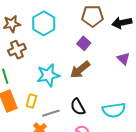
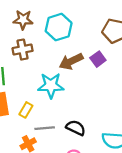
brown arrow: (80, 70) -> (71, 61), moved
black semicircle: (78, 107) -> (76, 128), turned 132

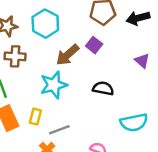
brown cross: (23, 50) -> (15, 56), turned 30
black semicircle: (76, 128) -> (103, 88), moved

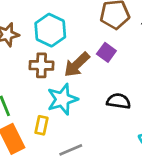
brown cross: (15, 56) -> (41, 65), moved
yellow rectangle: (35, 117) -> (41, 125), moved

